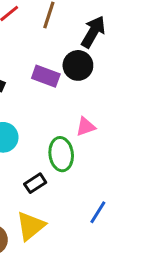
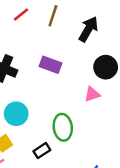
black circle: (78, 65) -> (106, 67), moved
pink triangle: (86, 127) -> (92, 94), moved

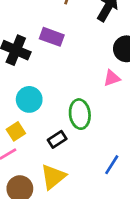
purple rectangle: (50, 65) -> (52, 37), moved

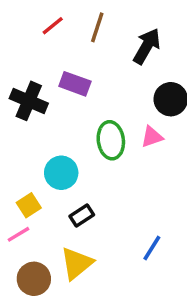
cyan circle: (29, 99) -> (61, 173), moved
green ellipse: (80, 114) -> (111, 140), moved

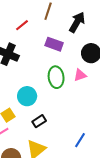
red line: (53, 26) -> (22, 25), moved
purple rectangle: (75, 84) -> (54, 44), moved

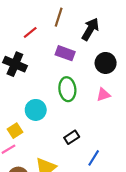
pink triangle: (80, 75) -> (103, 95), moved
black rectangle: (39, 121) -> (72, 137), moved

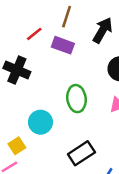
purple rectangle: (65, 53) -> (63, 45), moved
black rectangle: (72, 137) -> (81, 153), size x1.5

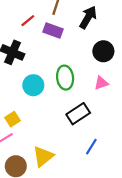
cyan circle: (40, 122) -> (33, 85), moved
black rectangle: (81, 153) -> (78, 114), moved

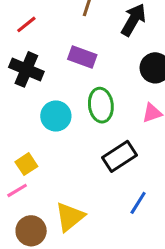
red line: (28, 21) -> (26, 24), moved
purple rectangle: (53, 30) -> (82, 57), moved

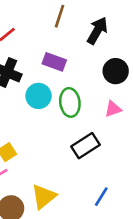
cyan circle: (56, 116) -> (39, 96), moved
blue line: (138, 203) -> (101, 197), moved

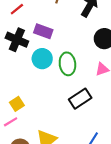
purple rectangle: (54, 62) -> (43, 31), moved

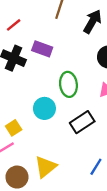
cyan circle: (42, 59) -> (44, 108), moved

